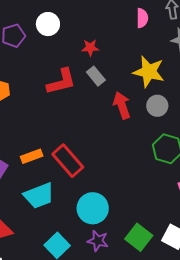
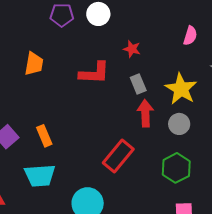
gray rectangle: (96, 76) -> (138, 84), moved
orange rectangle: (32, 156) -> (44, 136), turned 70
red rectangle: (68, 161) -> (118, 156), moved, turned 64

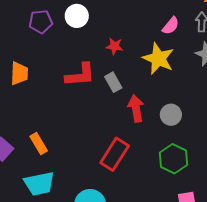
pink semicircle: (190, 36) -> (171, 26), turned 30
gray rectangle: (138, 84) -> (113, 82), moved
yellow star: (181, 89) -> (158, 59), moved

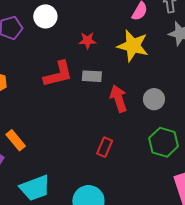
gray rectangle: (113, 82) -> (92, 76), turned -48
orange rectangle: (39, 144) -> (16, 140), moved
red rectangle: (115, 154) -> (105, 147), size x0.6

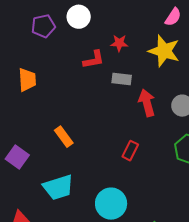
red L-shape: (58, 74) -> (94, 60), moved, size x0.7
orange rectangle: (16, 140) -> (64, 137), moved

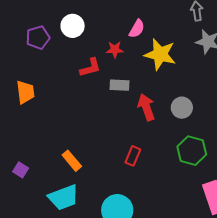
pink semicircle: (173, 17) -> (137, 29), moved
orange rectangle: (64, 137) -> (72, 161), moved
purple square: (17, 157) -> (21, 170), size x0.7

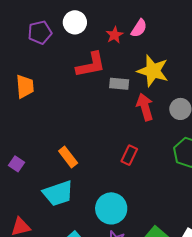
red star: (115, 49) -> (115, 35), moved, turned -30
yellow star: (160, 54) -> (153, 71), moved
red L-shape: (90, 68) -> (91, 65), size x1.4

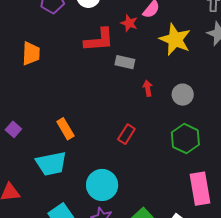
red star: (115, 35) -> (129, 23), moved, turned -30
yellow star: (153, 71) -> (175, 39), moved
red arrow: (145, 107) -> (148, 88), size x0.6

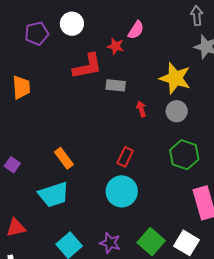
yellow star: (175, 39) -> (175, 78), moved
cyan circle: (102, 185) -> (122, 191), moved

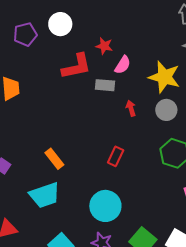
pink semicircle: (136, 30) -> (123, 65), moved
cyan circle: (122, 191) -> (105, 206), moved

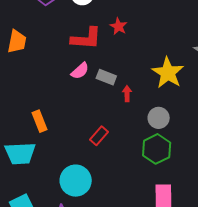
pink semicircle: (123, 65) -> (80, 71), moved
gray rectangle: (105, 85) -> (106, 77), moved
gray circle: (166, 110) -> (159, 118), moved

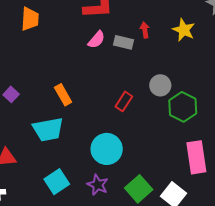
yellow star: (168, 73) -> (184, 30), size x0.7
red arrow: (127, 94) -> (145, 30), moved
gray circle: (159, 118) -> (160, 85), moved

